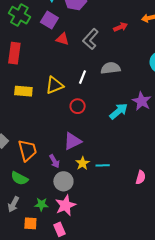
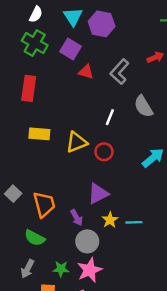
gray semicircle: (111, 68) -> (143, 106), turned -114
yellow triangle: (54, 85) -> (76, 142), moved

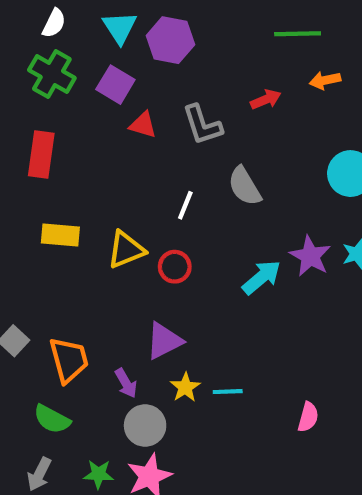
gray L-shape: (120, 72) -> (202, 125), turned -60

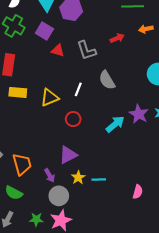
yellow rectangle: (60, 235) -> (18, 92), moved
yellow triangle: (126, 250) -> (50, 98), moved

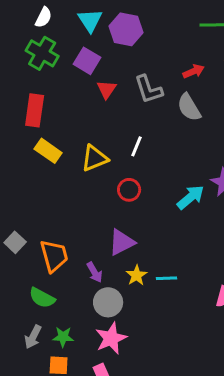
red triangle: (58, 50) -> (107, 89), turned 48
gray semicircle: (107, 80) -> (189, 107), moved
yellow rectangle: (18, 92) -> (48, 151), turned 30
green star: (36, 219) -> (63, 337), moved

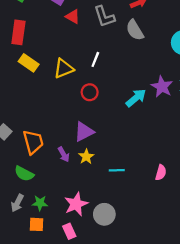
red triangle: (107, 89) -> (73, 17), turned -35
yellow star: (137, 275) -> (86, 157), moved
cyan line: (167, 278) -> (117, 170), moved
gray circle: (108, 302) -> (104, 214), moved

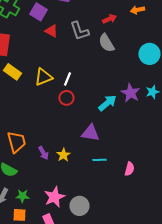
white line: (95, 59) -> (67, 79), moved
purple triangle: (84, 132) -> (90, 133), moved, turned 36
cyan line: (117, 170) -> (99, 160), moved

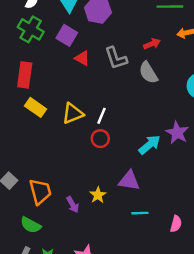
yellow star: (63, 155) -> (98, 195), moved

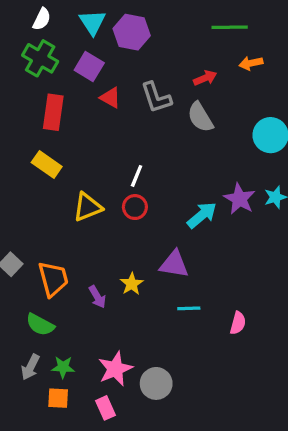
red rectangle: (25, 75) -> (53, 112), moved
yellow triangle: (73, 113) -> (88, 207), moved

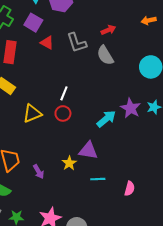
orange arrow: (251, 63) -> (149, 20), moved
yellow star: (132, 284) -> (69, 163), moved

